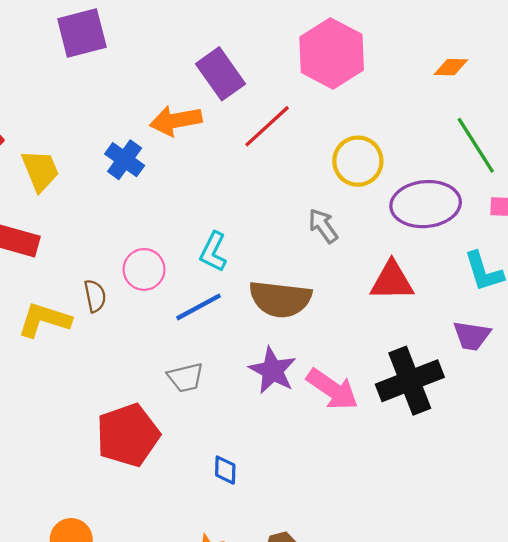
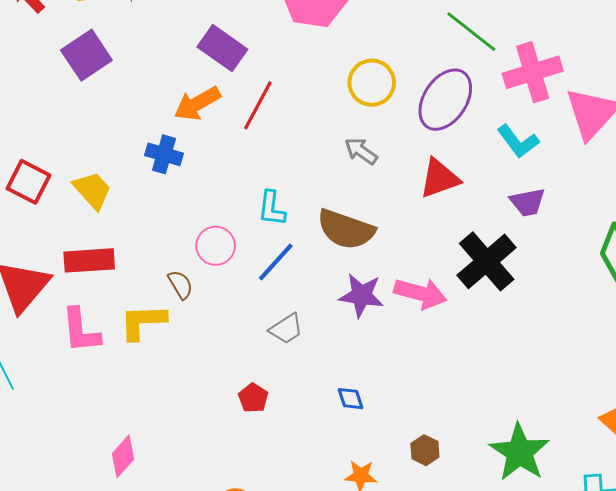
red line: (267, 126) -> (258, 105), moved
purple ellipse: (426, 204) -> (445, 100), turned -32
brown semicircle: (280, 299) -> (346, 229), turned 32
red pentagon: (128, 435) -> (253, 398), size x0.5

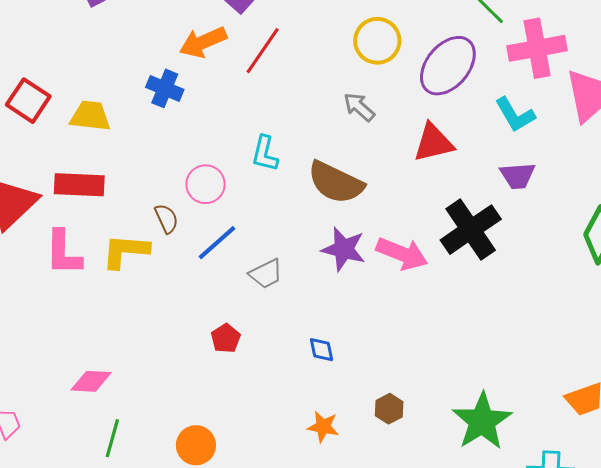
yellow trapezoid: (92, 190) -> (90, 116), turned -48
blue line: (276, 262) -> (217, 243), moved
pink diamond: (123, 456) -> (91, 381), turned 45

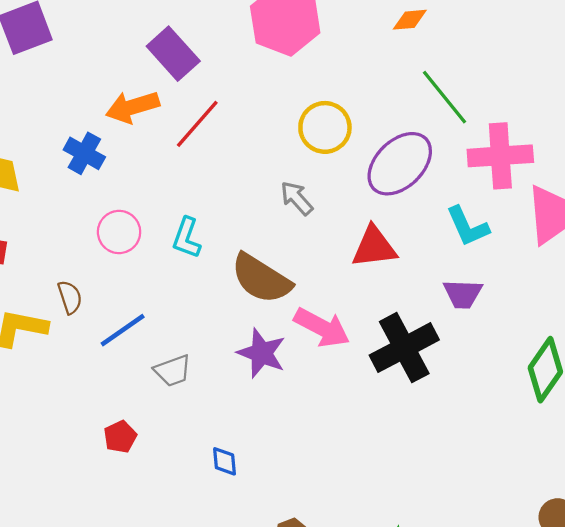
pink circle: (206, 184) -> (119, 232), moved
pink arrow: (402, 254) -> (322, 328), moved

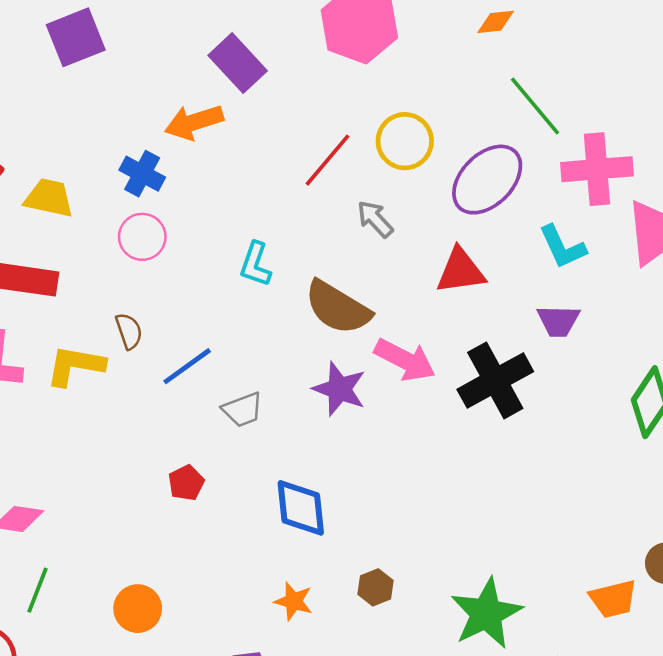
red line: (197, 124) -> (327, 160), moved
pink circle: (119, 232) -> (142, 237), moved
blue diamond: (225, 461) -> (301, 508), size x1.8

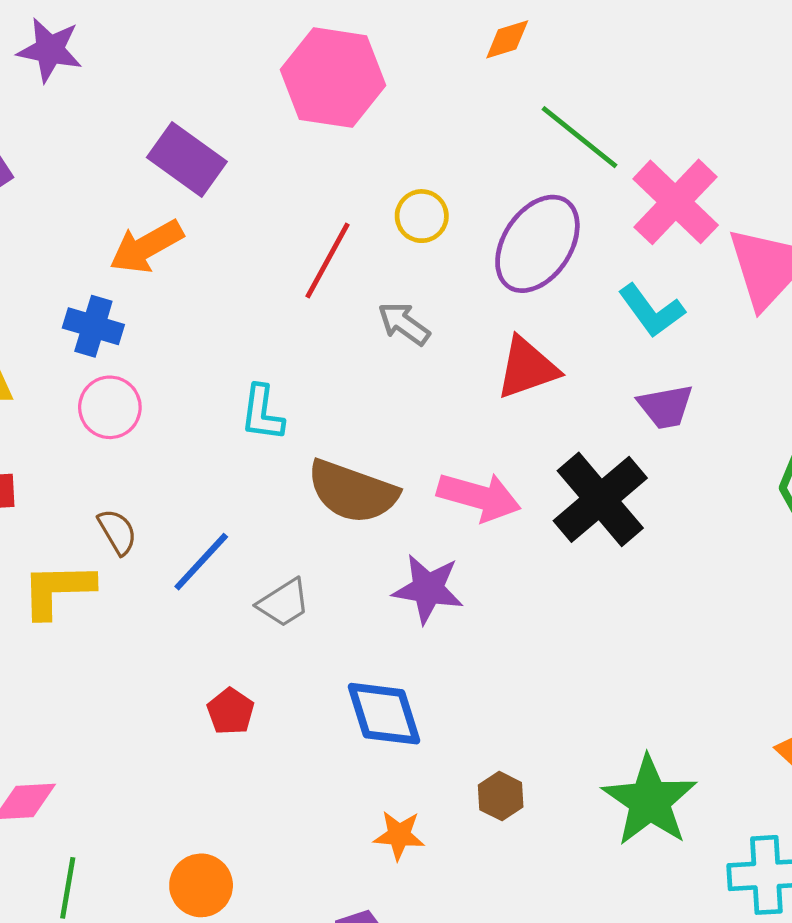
yellow circle: (405, 141) -> (422, 216), size x0.7
pink cross: (597, 169) -> (676, 202), turned -30
brown semicircle: (338, 308) -> (352, 492), moved
purple star: (339, 389) -> (428, 589), moved

